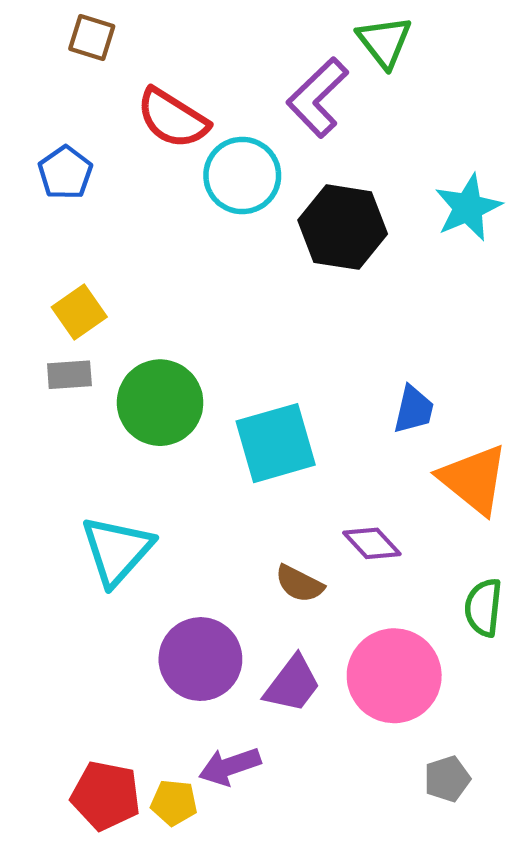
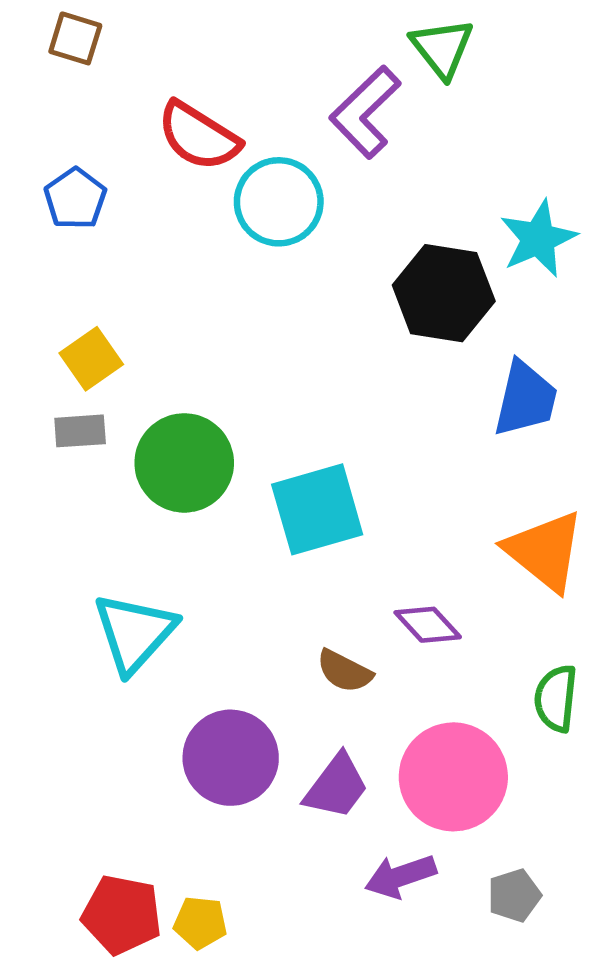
brown square: (92, 38) -> (75, 38), moved
black hexagon: (343, 227) -> (444, 293), moved
blue trapezoid: (414, 410) -> (525, 399), moved, size x1.4
purple arrow: (230, 766) -> (400, 876), moved

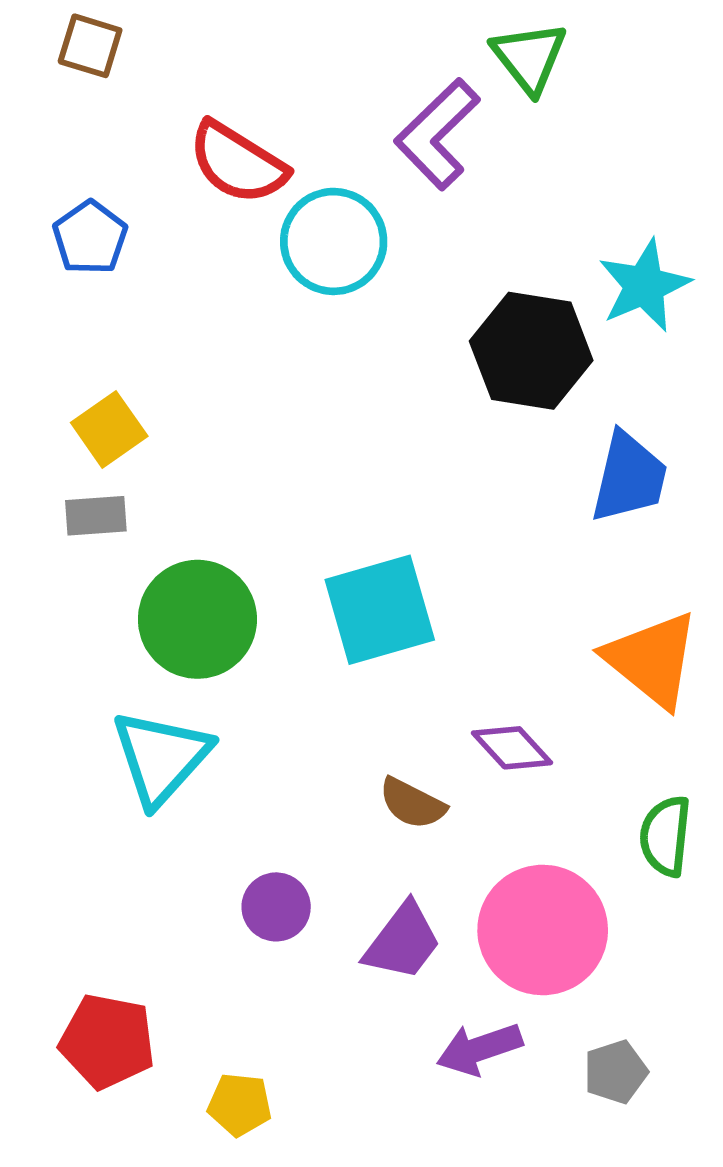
green circle: (184, 463) -> (197, 619), moved
purple circle: (231, 758) -> (276, 907), size x0.6
red pentagon: (122, 915) -> (107, 1041), moved

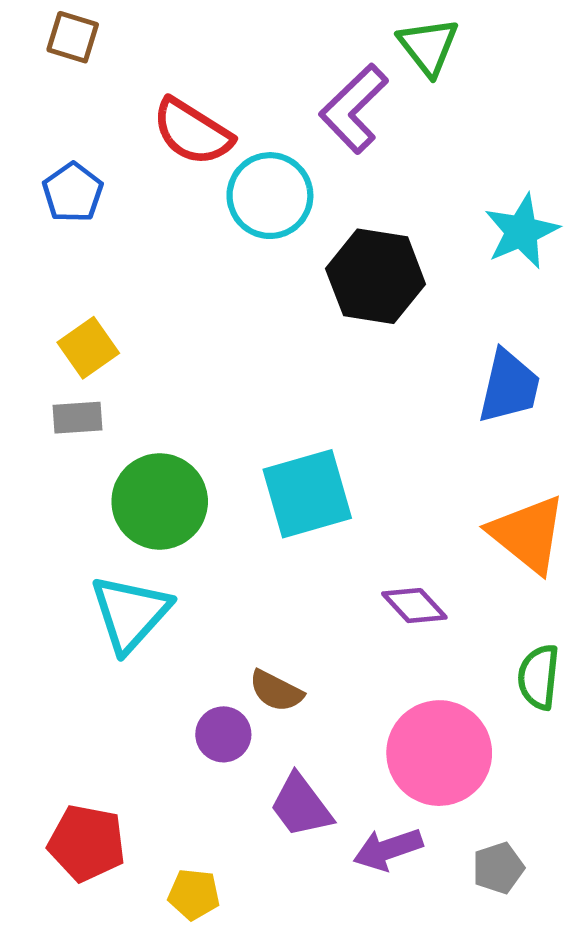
black hexagon: (531, 351) -> (376, 276), moved
brown semicircle: (412, 803) -> (276, 691), moved
purple trapezoid: (403, 941) -> (301, 806), moved, turned 106

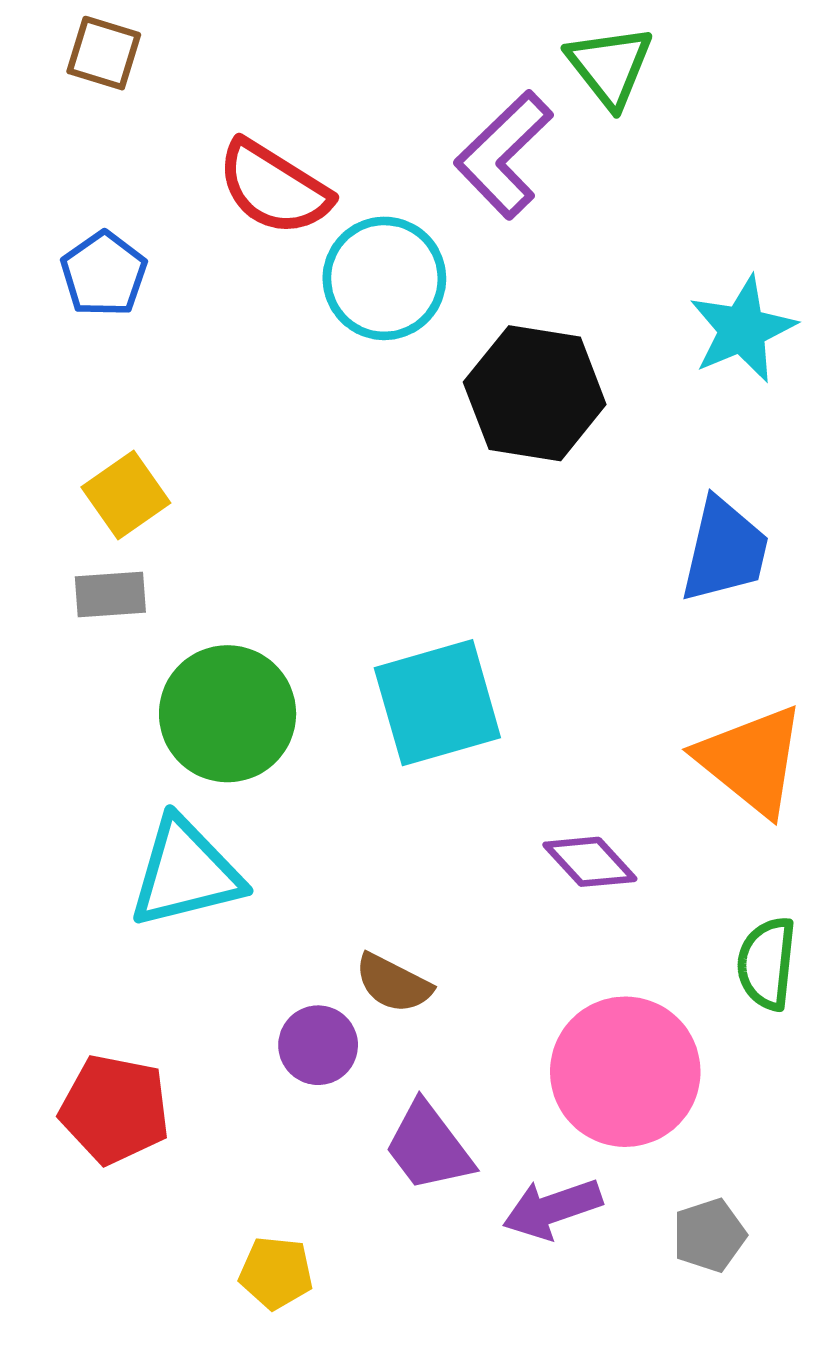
cyan triangle: (130, 613) -> (186, 873), turned 34
red pentagon: (87, 843) -> (115, 1109), moved

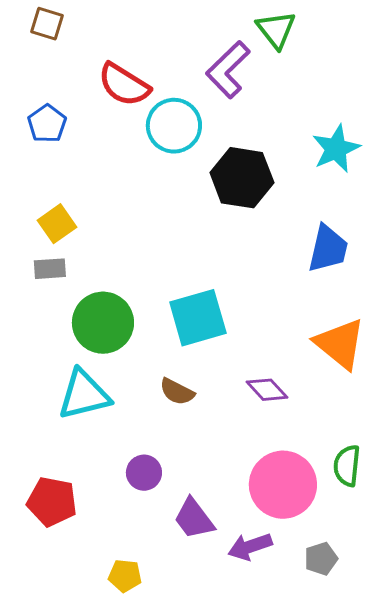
green semicircle: (767, 963) -> (347, 466), moved
brown semicircle: (393, 983) -> (177, 392), moved

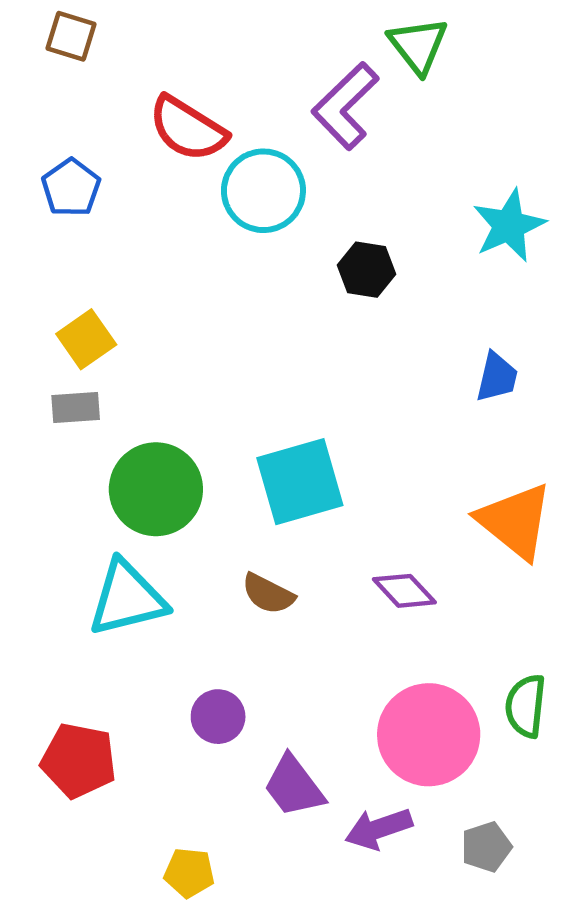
black hexagon: (242, 178) -> (367, 270), size x0.6
blue trapezoid: (328, 249) -> (497, 377), size x0.7

